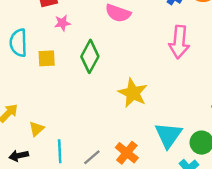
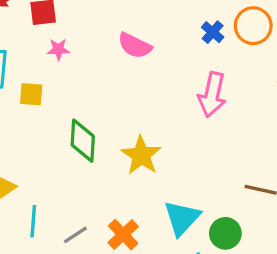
green diamond: (90, 56) -> (83, 141), moved, turned -32

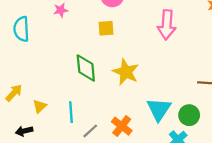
yellow square: (31, 94) -> (106, 28), moved
cyan line: (33, 221) -> (71, 112), moved

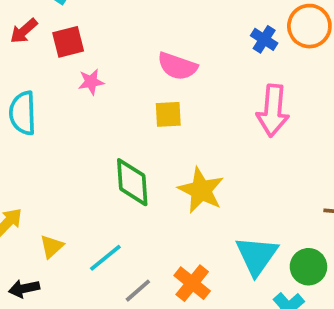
cyan line: (71, 112) -> (105, 258), turned 54

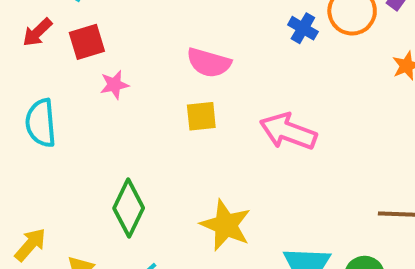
pink arrow: (273, 111) -> (288, 131), moved, turned 108
green diamond: (132, 182) -> (129, 208), moved, turned 33
yellow star: (201, 190) -> (226, 225), moved

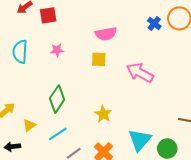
pink semicircle: (209, 63) -> (106, 34), turned -35
pink star: (114, 85) -> (57, 50), moved
yellow star: (226, 225) -> (103, 114), size x0.7

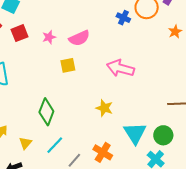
pink star: (57, 50) -> (49, 37), moved
yellow square: (99, 59) -> (68, 65), moved
yellow star: (103, 114) -> (104, 108), moved

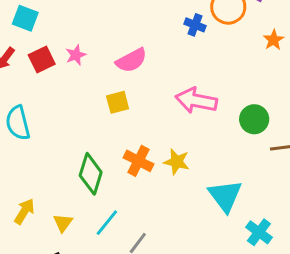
pink star: (49, 37) -> (76, 55), moved
green circle: (163, 135) -> (254, 119), moved
orange cross: (103, 152) -> (138, 161), moved

